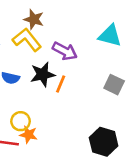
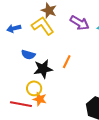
purple arrow: (65, 51) -> (80, 23), moved
black star: (43, 74) -> (43, 69), moved

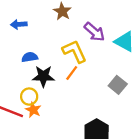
yellow L-shape: (43, 26) -> (74, 51), moved
blue semicircle: (28, 55) -> (30, 57), turned 144

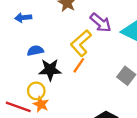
yellow L-shape: (74, 51) -> (81, 43), turned -105

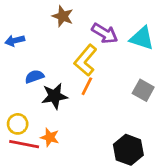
yellow circle: (36, 91) -> (18, 124), moved

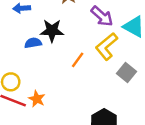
yellow L-shape: (86, 60) -> (107, 46), moved
black star: (55, 96) -> (52, 31), moved

